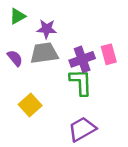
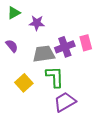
gray trapezoid: (44, 53) -> (44, 54), moved
green L-shape: (81, 82) -> (55, 77), moved

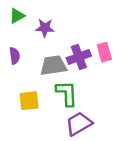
purple semicircle: (12, 46) -> (15, 56), turned 32
yellow square: (24, 83) -> (29, 101), turned 36

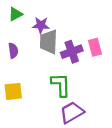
gray trapezoid: (53, 65) -> (49, 42), moved, turned -80
yellow square: (29, 101) -> (13, 91), moved

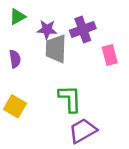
purple cross: (72, 52) -> (83, 29), moved
yellow square: (13, 91) -> (15, 106), turned 36

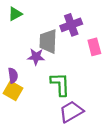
purple star: (47, 29) -> (36, 57), moved
purple semicircle: (15, 59) -> (13, 75), moved

